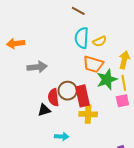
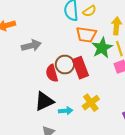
black triangle: (44, 110) -> (44, 101), moved, size x1.5
yellow cross: (88, 114) -> (91, 103), moved, turned -30

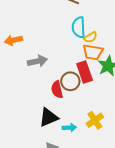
yellow semicircle: (89, 11) -> (91, 37), moved
red rectangle: (80, 68) -> (85, 72), moved

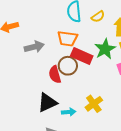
yellow semicircle: (91, 37) -> (98, 17), moved
orange trapezoid: (93, 52) -> (67, 39), moved
red rectangle: (85, 72) -> (82, 56), turned -45

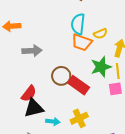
orange trapezoid: (67, 39) -> (82, 42), moved
red rectangle: (82, 56) -> (79, 85), moved
red semicircle: (55, 74) -> (29, 94), moved, turned -138

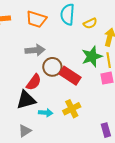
orange trapezoid: (82, 42) -> (36, 19), moved
gray arrow: (32, 51) -> (35, 50), moved
red semicircle: (29, 94) -> (34, 82), moved

